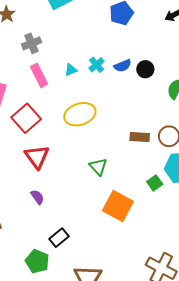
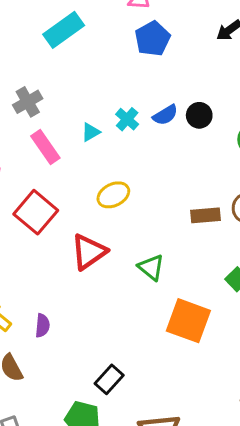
yellow ellipse: (80, 114) -> (113, 195), size x0.7
red triangle: (37, 157) -> (89, 252), moved, turned 40
purple semicircle: (37, 197) -> (42, 326), moved, turned 49

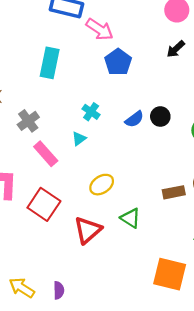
cyan rectangle: (64, 30) -> (50, 63), turned -36
cyan cross: (127, 119) -> (91, 112), moved
green triangle: (151, 267) -> (131, 218), moved

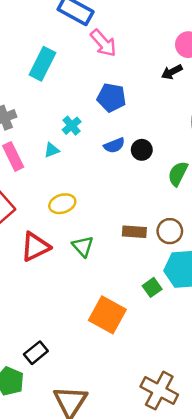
black arrow: (176, 49) -> (172, 72), moved
blue pentagon: (118, 62) -> (111, 98), moved, turned 30

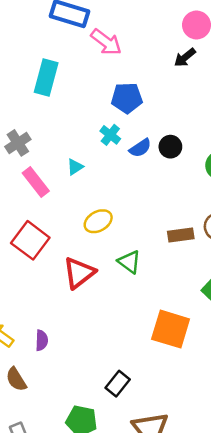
cyan cross: (72, 126) -> (110, 135), moved
black rectangle: (36, 353) -> (118, 384), moved

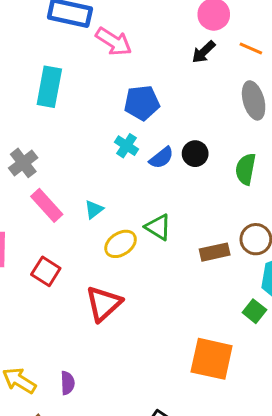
cyan triangle: (75, 167) -> (94, 209), moved
red square: (30, 240) -> (46, 271), size x0.7
green triangle: (129, 262) -> (158, 227), moved

